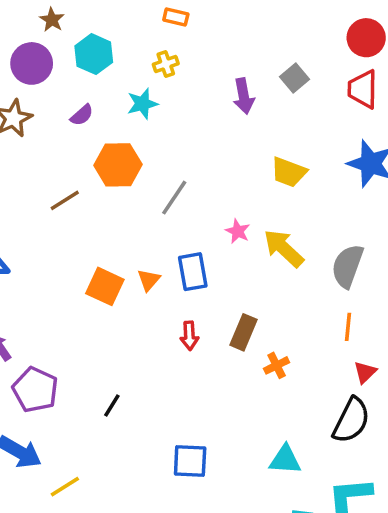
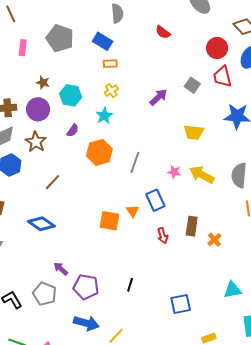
gray square: (294, 78) -> (192, 85), moved
purple arrow: (244, 96) -> (158, 97), turned -108
brown line: (65, 200) -> (53, 182), moved

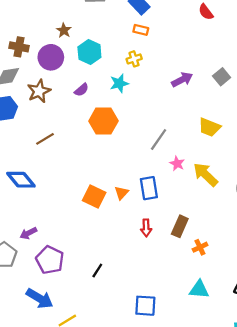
gray line: (135, 162) -> (159, 140), moved
purple arrow: (61, 269) -> (28, 233), turned -84
cyan triangle: (232, 290) -> (199, 289), moved

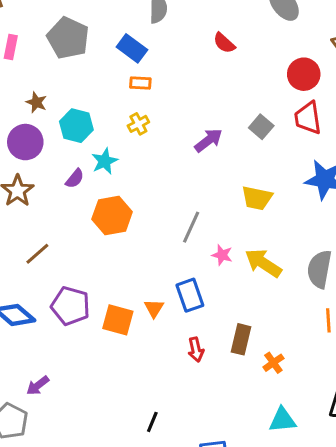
cyan star: (119, 83) -> (105, 161), moved
purple pentagon: (50, 260) -> (71, 306), moved
black line: (97, 270) -> (152, 422), moved

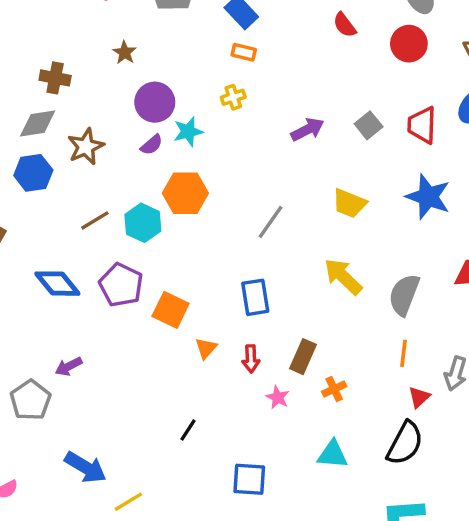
red circle: (304, 74) -> (409, 44), moved
cyan hexagon: (76, 126) -> (143, 223), moved
purple circle: (25, 142) -> (155, 102), moved
pink star: (222, 255) -> (278, 397), moved
orange triangle: (154, 308) -> (206, 348), moved

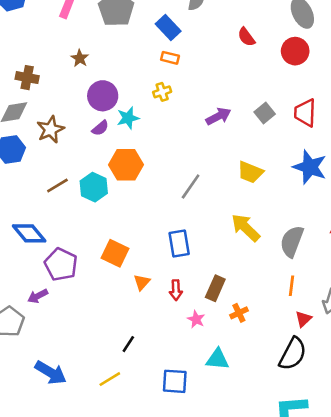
purple pentagon: (121, 285) -> (61, 264), moved
cyan triangle: (333, 454) -> (217, 359), moved
yellow line: (128, 502) -> (110, 379), moved

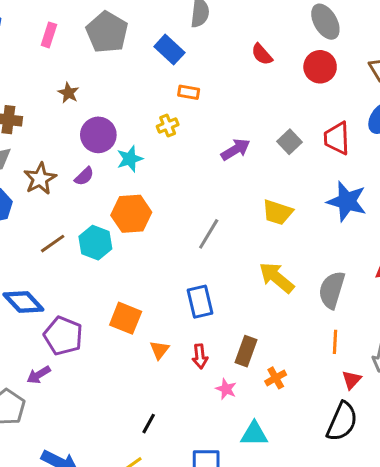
orange rectangle: (170, 58) -> (189, 92), moved
purple semicircle: (100, 128) -> (84, 176), moved

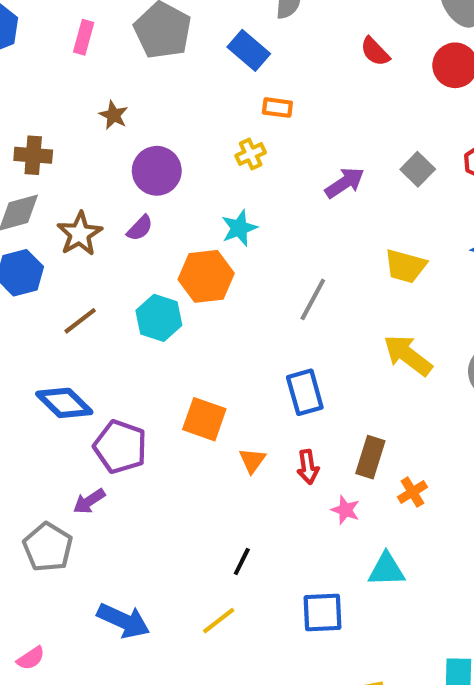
cyan star: (130, 159) -> (239, 228), moved
brown line: (53, 244) -> (80, 321), moved

